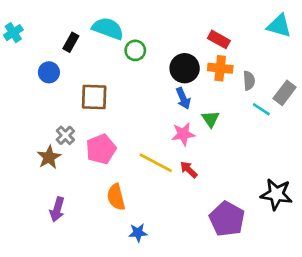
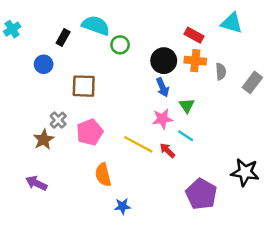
cyan triangle: (279, 26) -> (232, 23), moved
cyan line: (261, 109) -> (186, 136), moved
purple arrow: (57, 209) -> (36, 183), moved, turned 100

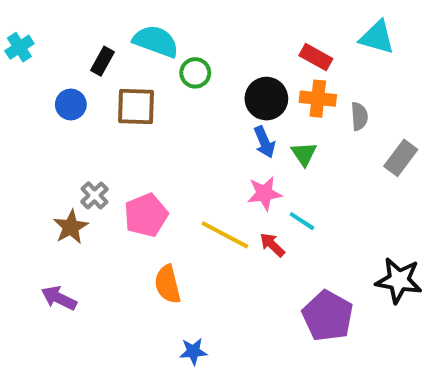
gray rectangle: (252, 82) -> (401, 158), moved
brown square: (84, 86) -> (136, 106), moved
green triangle: (187, 106) -> (304, 154), moved
blue star: (122, 206) -> (193, 351), moved

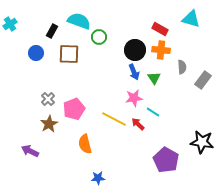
gray semicircle: (359, 116) -> (182, 67), moved
brown star: (71, 227) -> (49, 124), moved

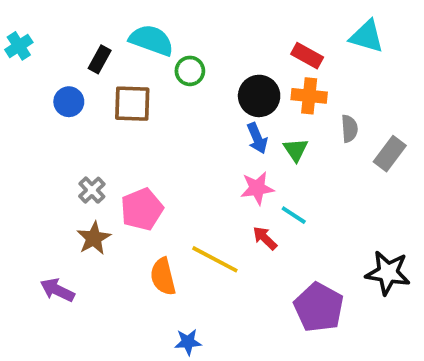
yellow line: (114, 119) -> (215, 259), moved

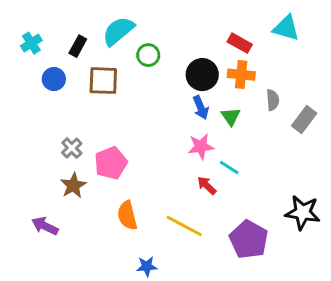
cyan semicircle: (151, 40) -> (118, 31), turned -60
cyan cross: (19, 46) -> (31, 43), moved
yellow line: (215, 259) -> (184, 226), moved

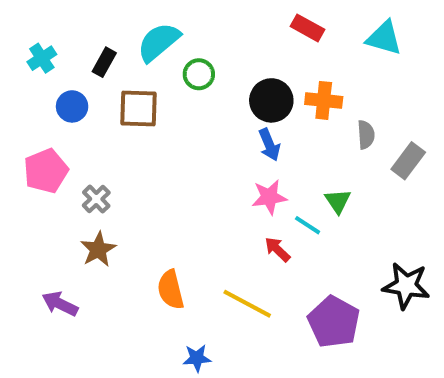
red rectangle: (240, 43) -> (308, 28), moved
green triangle: (231, 117) -> (338, 201), moved
pink pentagon: (111, 163) -> (46, 171), moved

